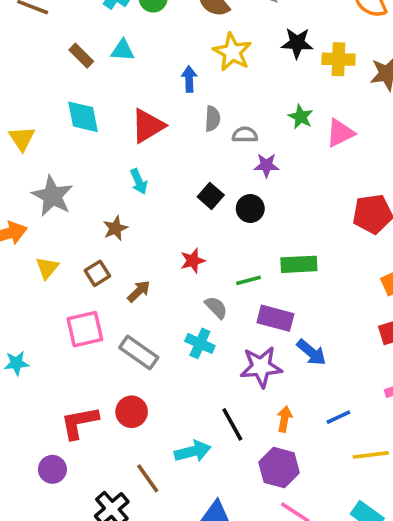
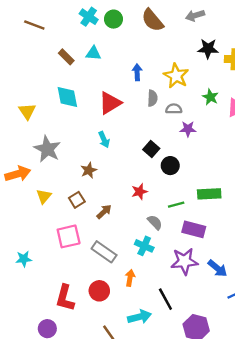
yellow star: (232, 52) -> (176, 76), moved
black circle: (250, 209) -> (170, 166), moved
blue arrow: (311, 352) -> (217, 268), moved
orange arrow: (284, 419) -> (130, 278), moved
red L-shape: (79, 423) -> (65, 298), turned -64

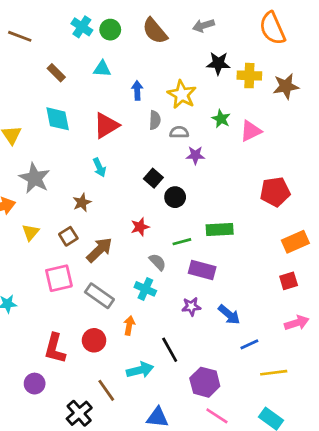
cyan triangle: (93, 53) -> (102, 69), moved
brown arrow: (104, 212) -> (99, 250), size x1.5
purple star: (184, 261) -> (191, 307), size x0.6

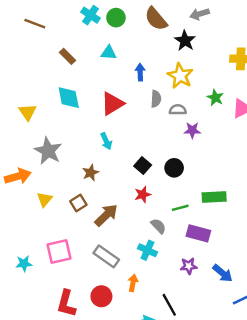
black star: (218, 63) -> (185, 41), moved, turned 30
black square: (153, 178) -> (143, 165), moved
pink square: (59, 278) -> (59, 251), moved

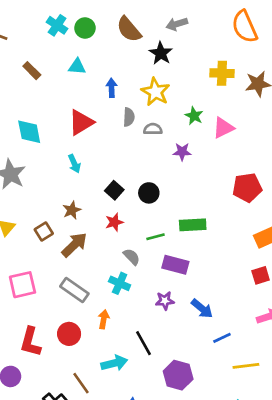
cyan diamond: (69, 98) -> (29, 132), moved
purple star: (192, 130) -> (182, 152), moved
brown star: (91, 173) -> (72, 210), moved

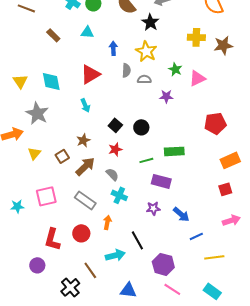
gray semicircle: (132, 257) -> (112, 174), moved

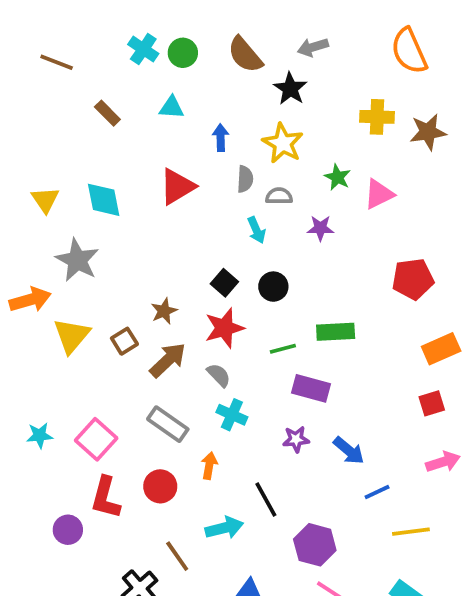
cyan arrow: (85, 105) -> (256, 230), moved
red star: (115, 149) -> (224, 328), size x1.5
yellow triangle: (34, 153) -> (72, 336), size x1.5
pink square: (46, 196) -> (96, 439), moved, turned -35
purple circle: (37, 265) -> (68, 530), moved

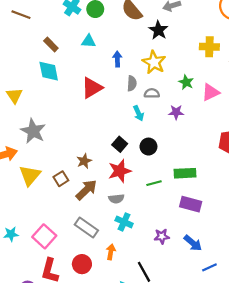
cyan diamond: (104, 200) -> (49, 71), moved
gray semicircle: (219, 375) -> (116, 199), turned 128
purple rectangle: (311, 388) -> (191, 204), moved

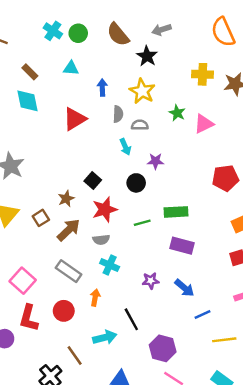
purple star: (176, 112) -> (155, 161), moved
black square: (120, 144) -> (93, 181), moved

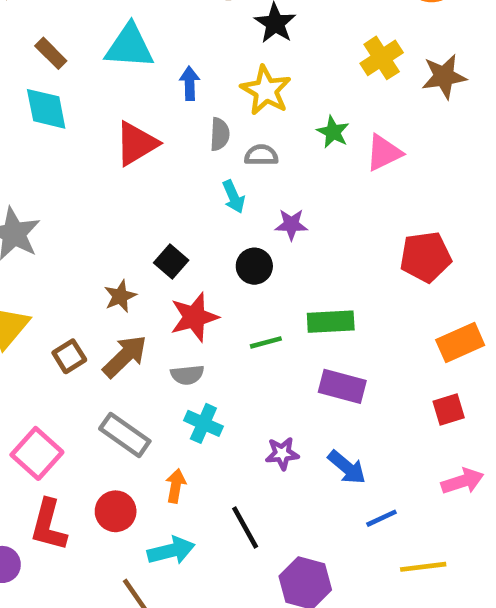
cyan triangle: (71, 68) -> (129, 46), size x1.6
yellow cross: (203, 74) -> (382, 58), turned -35
brown square: (41, 218) -> (69, 356), moved
cyan arrow: (105, 337) -> (171, 551), moved

